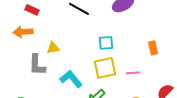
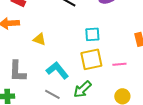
yellow triangle: (53, 48) -> (39, 39), turned 32
gray L-shape: (37, 65) -> (17, 71), moved

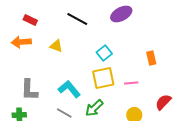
cyan square: (92, 34) -> (104, 53), turned -35
yellow triangle: (39, 39) -> (56, 46), moved

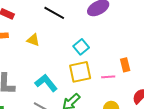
orange rectangle: (151, 58) -> (125, 65), moved

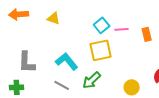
orange rectangle: (125, 65) -> (147, 34), moved
pink line: (108, 77) -> (122, 29), moved

